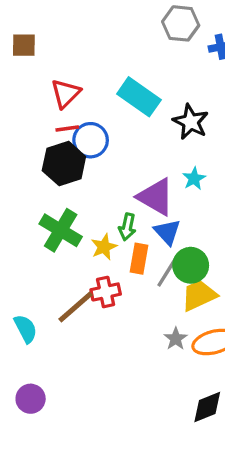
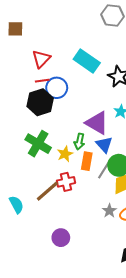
purple circle: (31, 399) -> (61, 238), moved

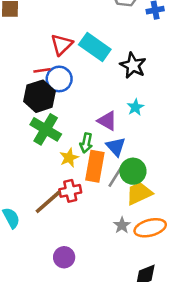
red triangle: (41, 59) -> (62, 45), moved
purple triangle: (97, 123) -> (107, 121), size x0.7
green cross: (38, 144) -> (46, 129), moved
orange rectangle: (87, 161) -> (95, 166), size x1.4

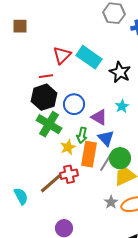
blue circle: (59, 79) -> (74, 104), moved

